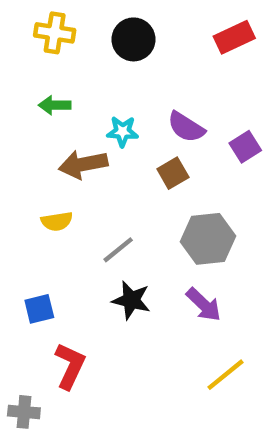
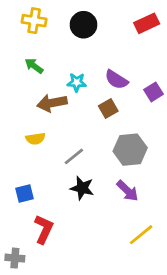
green arrow: (55, 105) -> (34, 66), turned 36

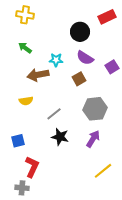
black circle: (84, 25) -> (80, 32), moved
purple arrow: (127, 191) -> (93, 139), turned -102
gray cross: (15, 258) -> (22, 188), moved

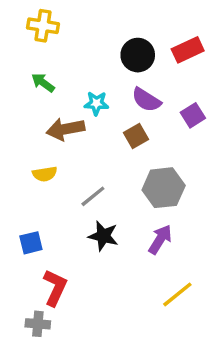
red rectangle: (107, 17) -> (188, 50), moved

